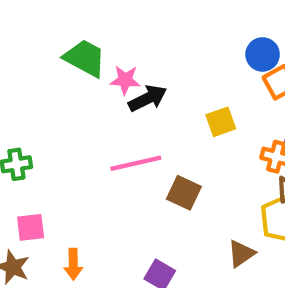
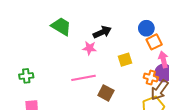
pink star: (125, 80) -> (89, 48), moved
black arrow: (148, 98) -> (102, 32), moved

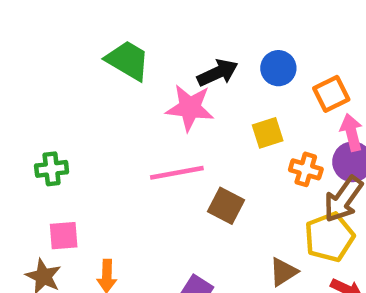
blue circle: (146, 28) -> (278, 68), moved
pink star: (89, 48) -> (190, 108), size x1.5
orange cross: (151, 78) -> (306, 169), moved

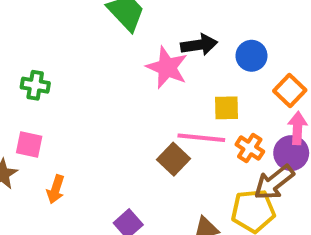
orange square: (331, 94) -> (290, 90), turned -36
pink line: (177, 173) -> (201, 138), moved

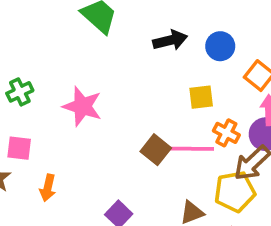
pink star: (167, 67) -> (82, 106), moved
green cross: (35, 85) -> (20, 92), turned -30
pink line: (201, 138) -> (191, 149), moved

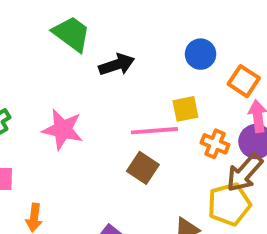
black arrow: (170, 40) -> (117, 65), moved
pink line: (191, 149) -> (154, 131), moved

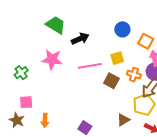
pink star: (63, 130) -> (52, 59), moved
pink line: (154, 131) -> (90, 66), moved
brown square: (143, 168) -> (111, 81), moved

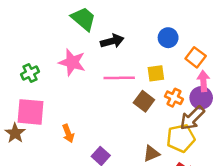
pink square: (26, 102) -> (30, 112), size x1.6
orange arrow: (45, 120) -> (68, 133), moved, turned -32

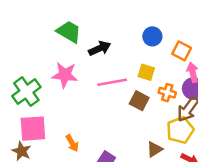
green cross: (30, 73) -> (26, 92), size x1.6
yellow square: (156, 73) -> (146, 72), turned 35

